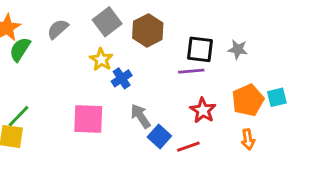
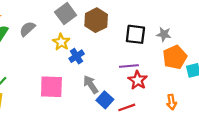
gray semicircle: (58, 29) -> (27, 29), moved
purple line: (191, 71) -> (129, 66), moved
orange pentagon: (248, 100) -> (175, 57), moved

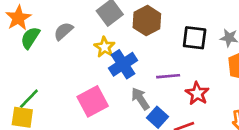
blue cross: (77, 56) -> (123, 64), size x1.5
purple line: (129, 66) -> (168, 76), moved
pink square: (51, 87) -> (93, 101), turned -30

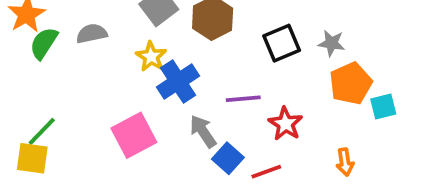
gray semicircle: (63, 31) -> (92, 34), turned 30
black square: (195, 38) -> (282, 43), turned -30

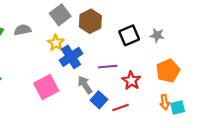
orange pentagon: (351, 83) -> (168, 71), moved
cyan square: (383, 106) -> (178, 107), moved

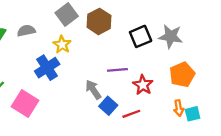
gray star: (157, 35) -> (171, 36), size x1.5
blue cross: (71, 57) -> (47, 68), moved
pink square: (46, 87) -> (25, 103), moved, turned -30

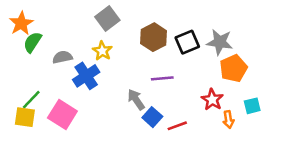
brown hexagon: (99, 21) -> (154, 37), moved
gray semicircle: (26, 31) -> (62, 57), moved
orange pentagon: (182, 75) -> (233, 68), moved
red star: (143, 85) -> (212, 100), moved
cyan square: (193, 114) -> (252, 106), moved

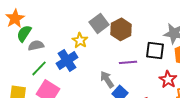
gray square: (107, 18) -> (99, 23), moved
black square: (187, 42) -> (155, 50), moved, turned 30
gray semicircle: (62, 57) -> (36, 45), moved
green line: (31, 100) -> (39, 68), moved

